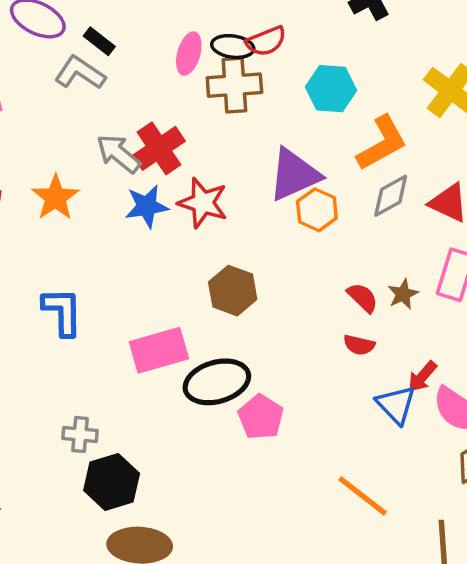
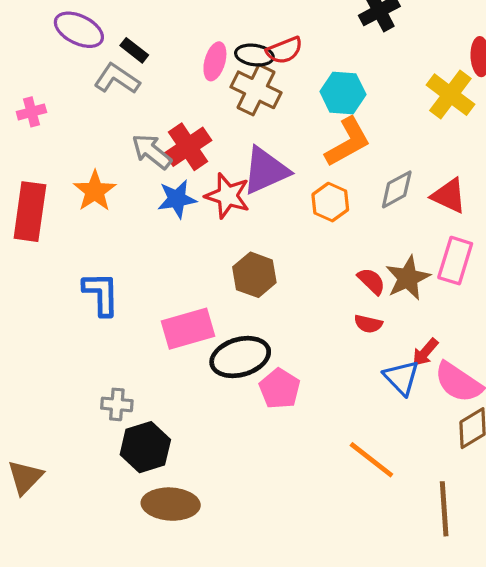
brown cross: (234, 85) -> (256, 90), turned 30
orange L-shape: (382, 143) -> (348, 142), moved
purple triangle: (294, 175) -> (265, 170), moved
brown star: (403, 294) -> (408, 278), size x1.6

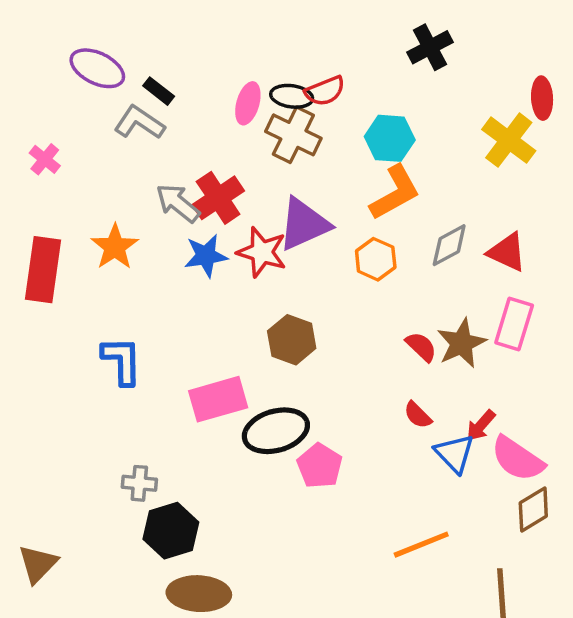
pink cross: (31, 112) -> (45, 159), turned -36
red semicircle: (368, 324) -> (418, 415), moved, turned 32
orange line: (371, 460) -> (421, 545), turned -60

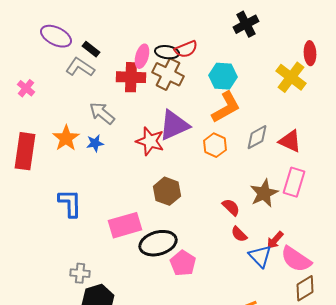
red cross: (218, 198) -> (131, 77), moved, turned 36
blue star: (206, 256) -> (95, 143), moved, size x0.7
red semicircle: (421, 347) -> (231, 207), moved

